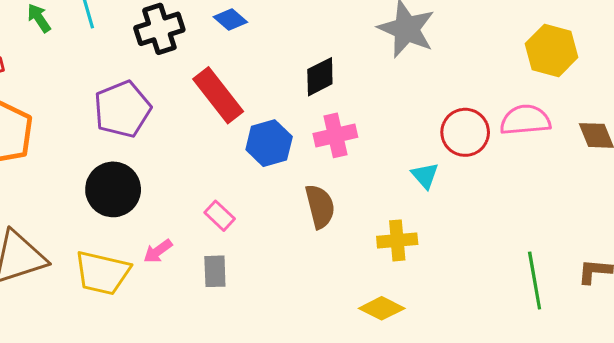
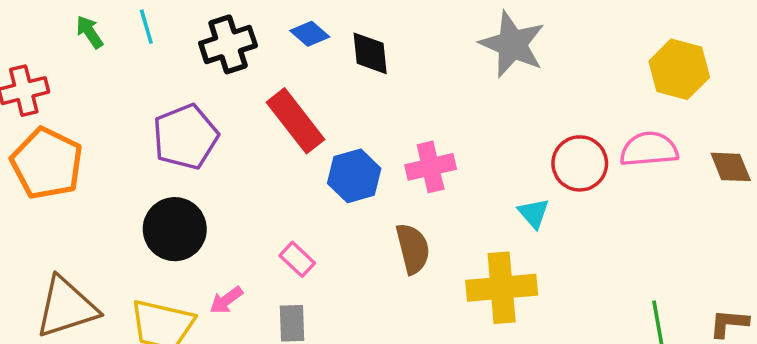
black diamond: (320, 77) -> (370, 53), moved, turned -69
yellow cross: (397, 240) -> (502, 288), size x1.5

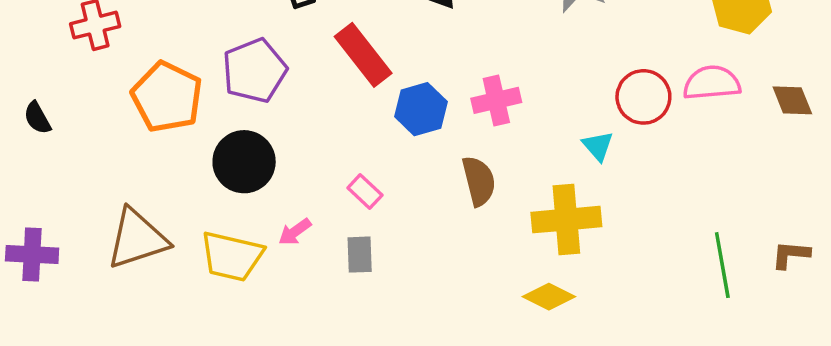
orange pentagon: (47, 163) -> (167, 97), moved

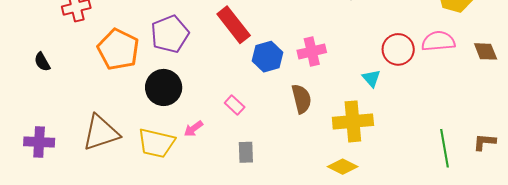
gray rectangle: (360, 255) -> (246, 152), moved

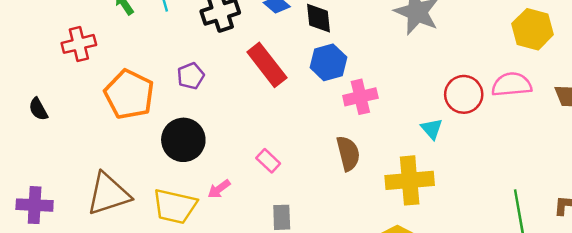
purple pentagon: (170, 34) -> (191, 76), size x0.6
blue hexagon: (267, 57) -> (328, 62), moved

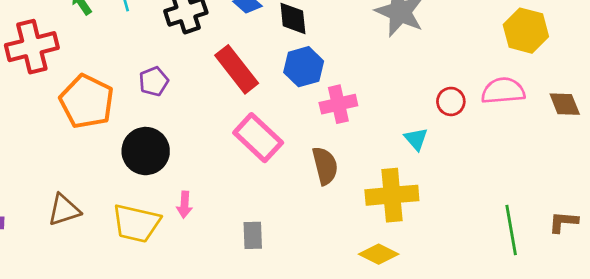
red cross: (79, 44) -> (32, 47), size x1.4
red circle: (464, 94) -> (451, 101), size x0.7
pink rectangle: (268, 161) -> (258, 138), moved, size x1.8
pink arrow: (219, 189) -> (184, 205), turned -50
brown triangle: (108, 194) -> (64, 210), size x0.7

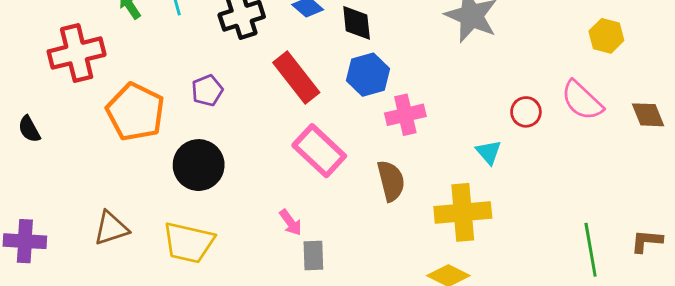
yellow hexagon: (526, 31) -> (606, 36), size x0.7
pink semicircle: (503, 91) -> (582, 100), turned -132
pink arrow: (184, 205) -> (290, 222), moved, turned -40

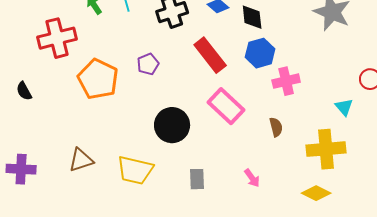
black circle: (199, 165) -> (172, 125), moved
brown semicircle: (391, 181) -> (276, 127), size x0.7
pink arrow: (290, 222) -> (252, 178), moved
gray rectangle: (313, 255) -> (197, 179), moved

